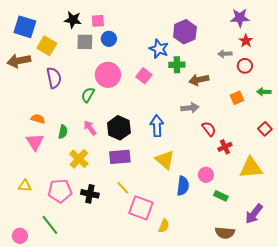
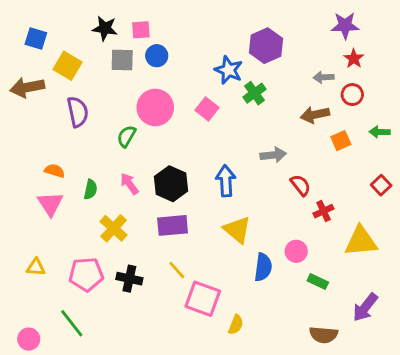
blue square: (25, 27) -> (36, 38), size x0.7
green cross: (177, 65) -> (254, 93), turned -35
brown arrow: (199, 80) -> (315, 115), moved

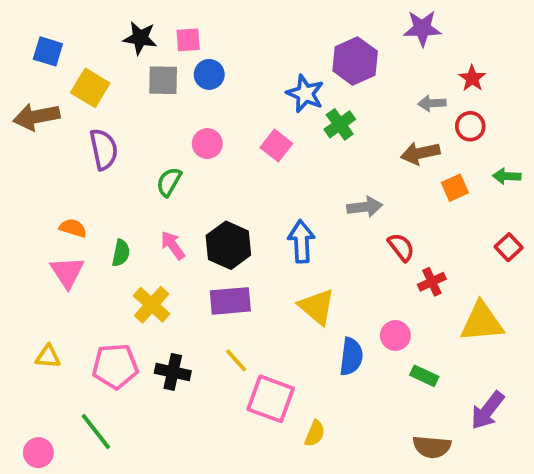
purple star: (345, 25) -> (422, 28), moved
pink circle: (155, 107) -> (207, 144), size x0.6

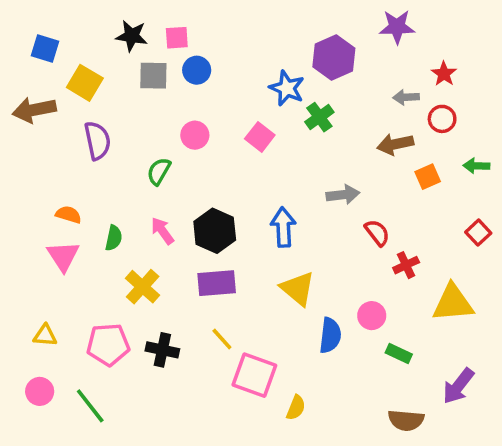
pink circle: (38, 453) -> (40, 391), moved

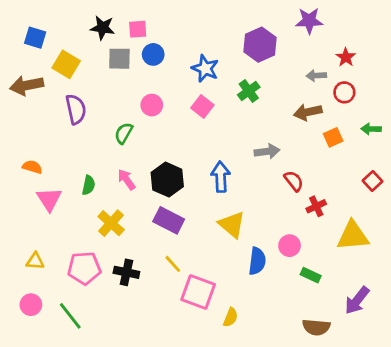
blue star: (287, 88) -> (205, 69), moved
orange semicircle: (69, 215) -> (32, 167), moved
purple rectangle: (217, 283) -> (169, 220), turned 32

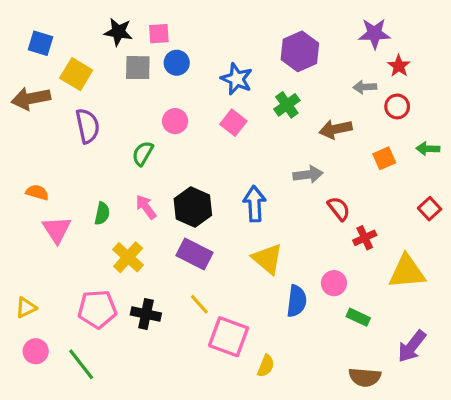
purple star: (309, 21) -> (374, 34), moved
brown arrow: (308, 112) -> (336, 129), moved
yellow triangle: (35, 261) -> (26, 307), moved, turned -30

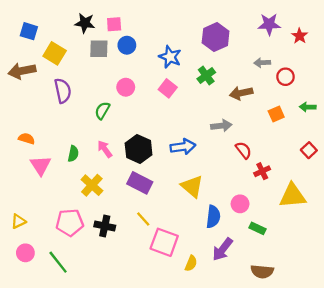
red star: (399, 66) -> (300, 36), moved
blue arrow: (254, 204) -> (183, 147), turned 85
purple arrow: (412, 346) -> (223, 249), moved

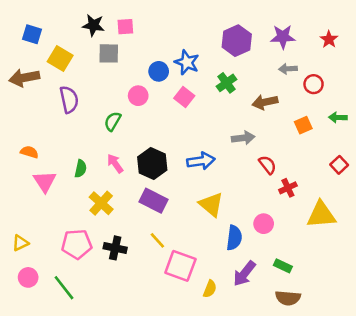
purple star: (269, 24) -> (283, 37), moved
blue circle: (127, 45) -> (159, 71), moved
green rectangle: (258, 228) -> (283, 266), moved

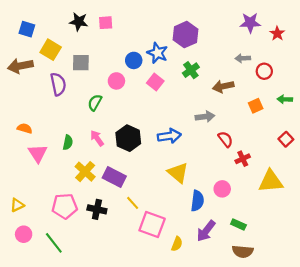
purple star: (283, 37) -> (250, 23), moved
purple hexagon: (237, 41) -> (185, 35), moved
gray square: (109, 53) -> (81, 63), moved
purple rectangle: (154, 201) -> (114, 177), moved

